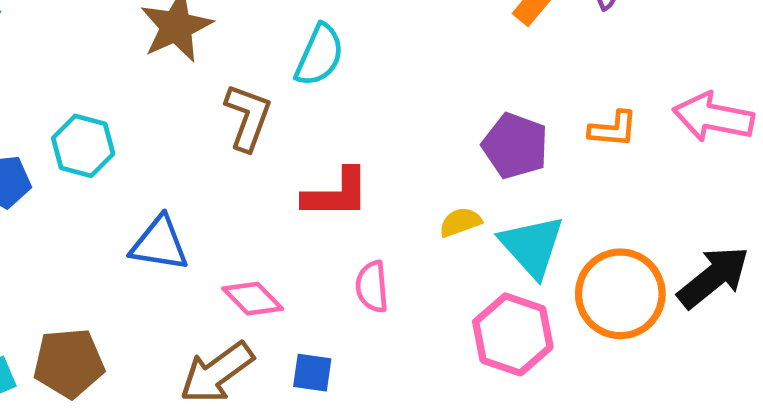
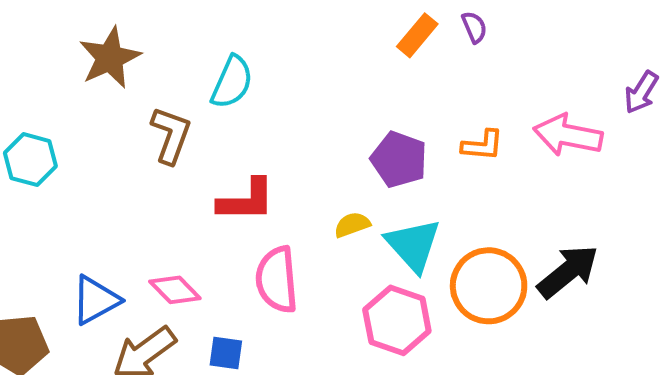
blue triangle: (160, 244) -> (96, 300), moved, turned -38
pink semicircle: (372, 287) -> (277, 280), size x1.5

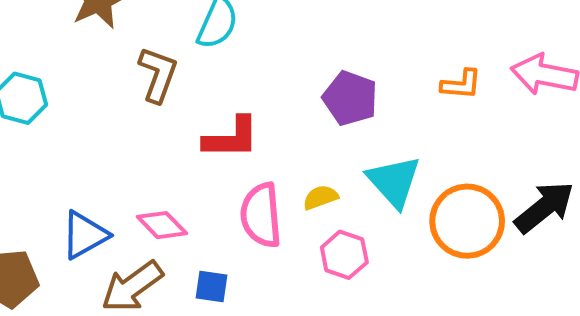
purple pentagon: (399, 160) -> (350, 98), moved
yellow semicircle: (352, 225) -> (320, 197), moved
pink hexagon: (397, 320) -> (344, 255), moved, size x0.7

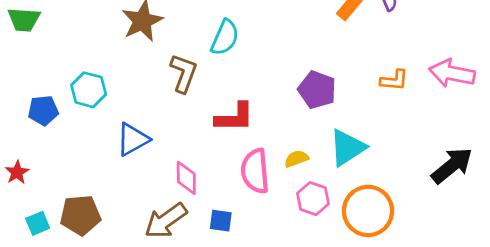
cyan triangle: (394, 181) -> (347, 148), turned 39
orange circle: (467, 221) -> (368, 211), moved
pink diamond: (162, 225) -> (186, 178), turned 44
blue triangle: (85, 235) -> (133, 139), moved

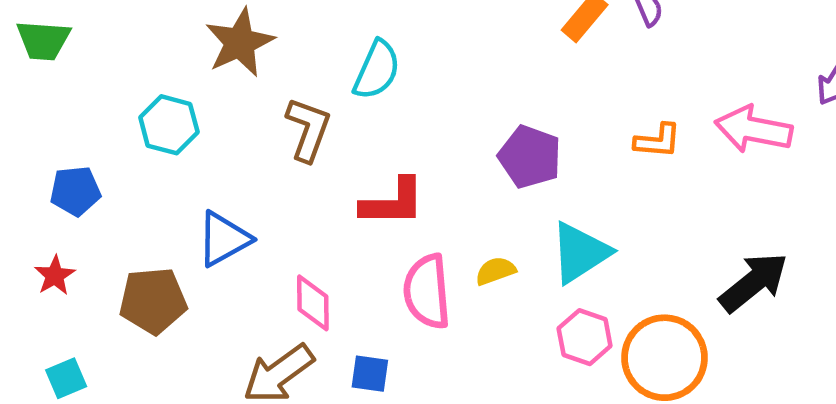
cyan hexagon: (89, 90) -> (169, 125), moved
red star: (17, 172) -> (55, 275), moved
pink hexagon: (313, 199) -> (585, 337), moved
orange circle: (368, 211) -> (665, 358), moved
brown pentagon: (80, 215) -> (153, 301), moved

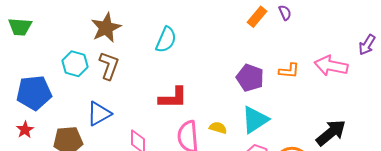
brown L-shape: (308, 129) -> (109, 66), moved
purple pentagon: (530, 157) -> (250, 78), moved
blue pentagon: (75, 191) -> (34, 93), size x1.6
yellow semicircle: (496, 271) -> (218, 128), turned 36

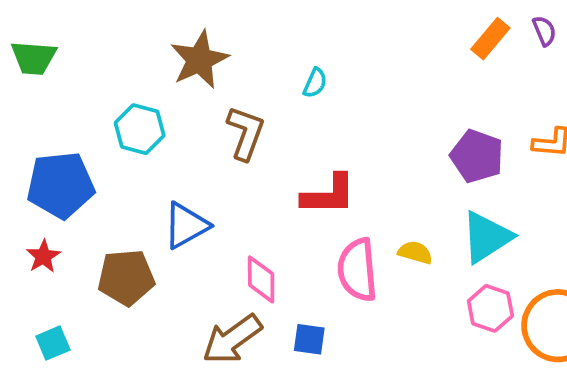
cyan semicircle: (166, 40) -> (315, 83), size x0.6
brown L-shape: (109, 66) -> (246, 133), moved

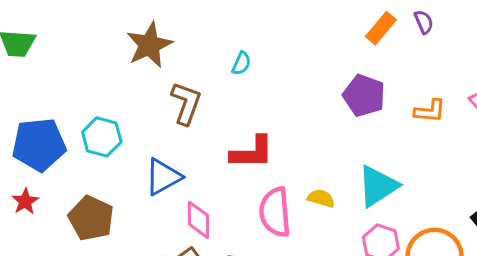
cyan hexagon: (140, 129) -> (102, 137), moved
purple pentagon: (477, 156) -> (364, 96), moved
blue triangle: (186, 225) -> (163, 177), moved
brown pentagon: (126, 278) -> (91, 218), turned 30

